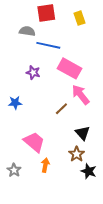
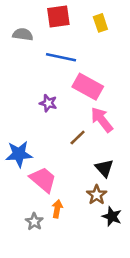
gray semicircle: (27, 31) -> (23, 34), moved
purple star: (33, 72) -> (48, 103), moved
blue star: (15, 103) -> (19, 154), moved, size x1.5
gray star: (14, 170) -> (34, 222), moved

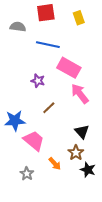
brown line: (78, 138) -> (49, 108), moved
orange arrow: (57, 209) -> (55, 164), moved, turned 128

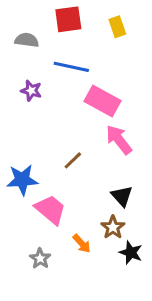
purple star: (38, 81) -> (31, 91), moved

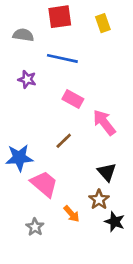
pink rectangle: (103, 101) -> (73, 99), moved, size x0.7

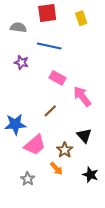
pink trapezoid: (44, 184) -> (35, 145), turned 100
brown star: (99, 200) -> (65, 150), moved

